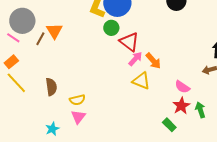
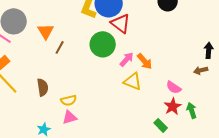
green circle: (111, 28) -> (103, 44), moved, size x1.6
brown line: (40, 39) -> (60, 47), moved
red triangle: (129, 42) -> (121, 23), moved
pink triangle: (78, 117) -> (70, 117), turned 35

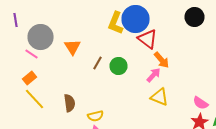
green circle: (103, 44) -> (118, 66), moved, size x0.7
brown line: (60, 47) -> (98, 63), moved
orange arrow: (145, 61) -> (162, 60), moved

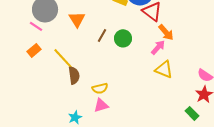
yellow line: (34, 99) -> (63, 58), moved

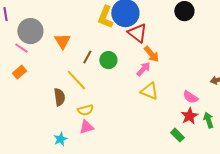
yellow line: (63, 58) -> (76, 80), moved

